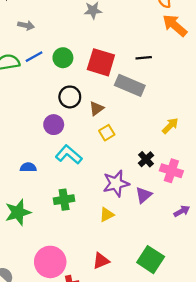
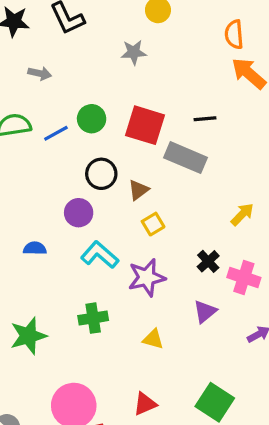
blue line: (34, 57) -> (56, 133), moved
blue semicircle: (28, 167) -> (35, 248), moved
purple star: (116, 183) -> (147, 278), moved
yellow triangle: (107, 215) -> (153, 339), turned 42

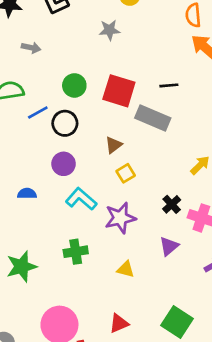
blue line: (56, 133) -> (38, 112), moved
black circle: (101, 174) -> (65, 123), moved

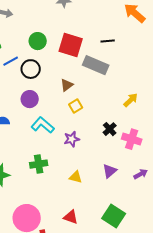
purple star: (120, 218) -> (72, 139), size x0.7
purple triangle: (169, 246) -> (110, 171), moved
red triangle: (119, 323) -> (71, 217), turned 42

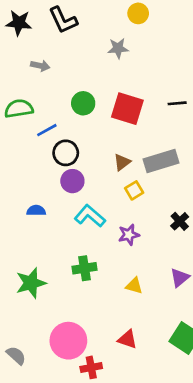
gray rectangle: (96, 65) -> (161, 161), moved, turned -40
black circle: (31, 69) -> (66, 153), moved

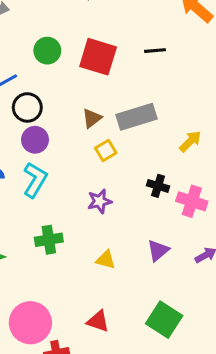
cyan L-shape: (90, 216) -> (35, 180), moved, turned 80
black cross: (180, 221) -> (158, 186), turned -30

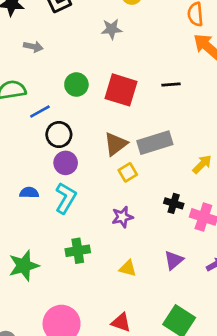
brown triangle: (92, 118) -> (116, 144), size x1.4

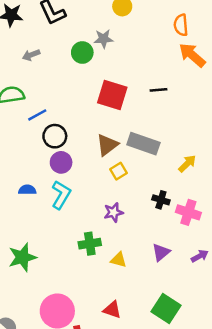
gray arrow: (33, 47) -> (31, 55), turned 147
green circle: (76, 85) -> (82, 53), moved
gray rectangle: (155, 143) -> (143, 144), turned 36
green cross: (78, 251) -> (90, 244), moved

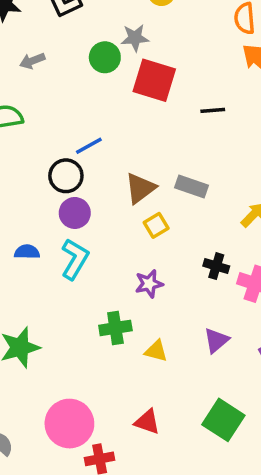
red square: (112, 95) -> (154, 80), moved
blue line: (37, 115) -> (89, 146), moved
gray rectangle: (143, 144) -> (192, 186), size x0.7

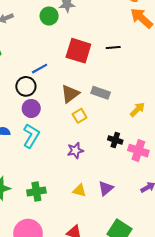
red square: (154, 80) -> (78, 51), moved
green cross: (115, 328) -> (36, 192), moved
purple triangle: (216, 340) -> (106, 188), moved

